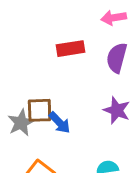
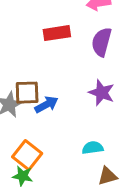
blue arrow: (60, 123) -> (46, 105), turned -75

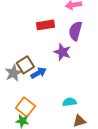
brown square: (27, 93) -> (25, 65), turned -30
purple star: (102, 93) -> (62, 52), moved

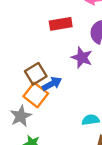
gray star: (13, 73) -> (21, 116), moved
orange square: (25, 107) -> (36, 95), moved

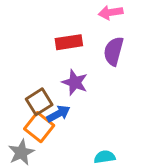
purple star: (82, 58) -> (75, 82), moved

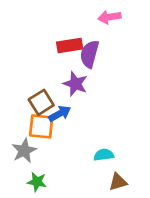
purple semicircle: (114, 51) -> (90, 54), moved
orange square: (39, 127) -> (41, 126), turned -32

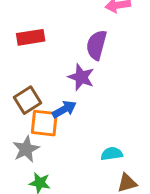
red rectangle: (70, 45) -> (31, 37), moved
brown square: (41, 102) -> (27, 100), moved

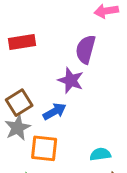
orange square: (44, 123) -> (44, 148), moved
gray star: (26, 149) -> (18, 128), moved

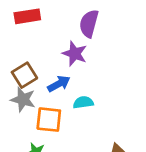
gray star: (18, 128) -> (23, 100), turned -30
cyan semicircle: (100, 154) -> (83, 102), moved

